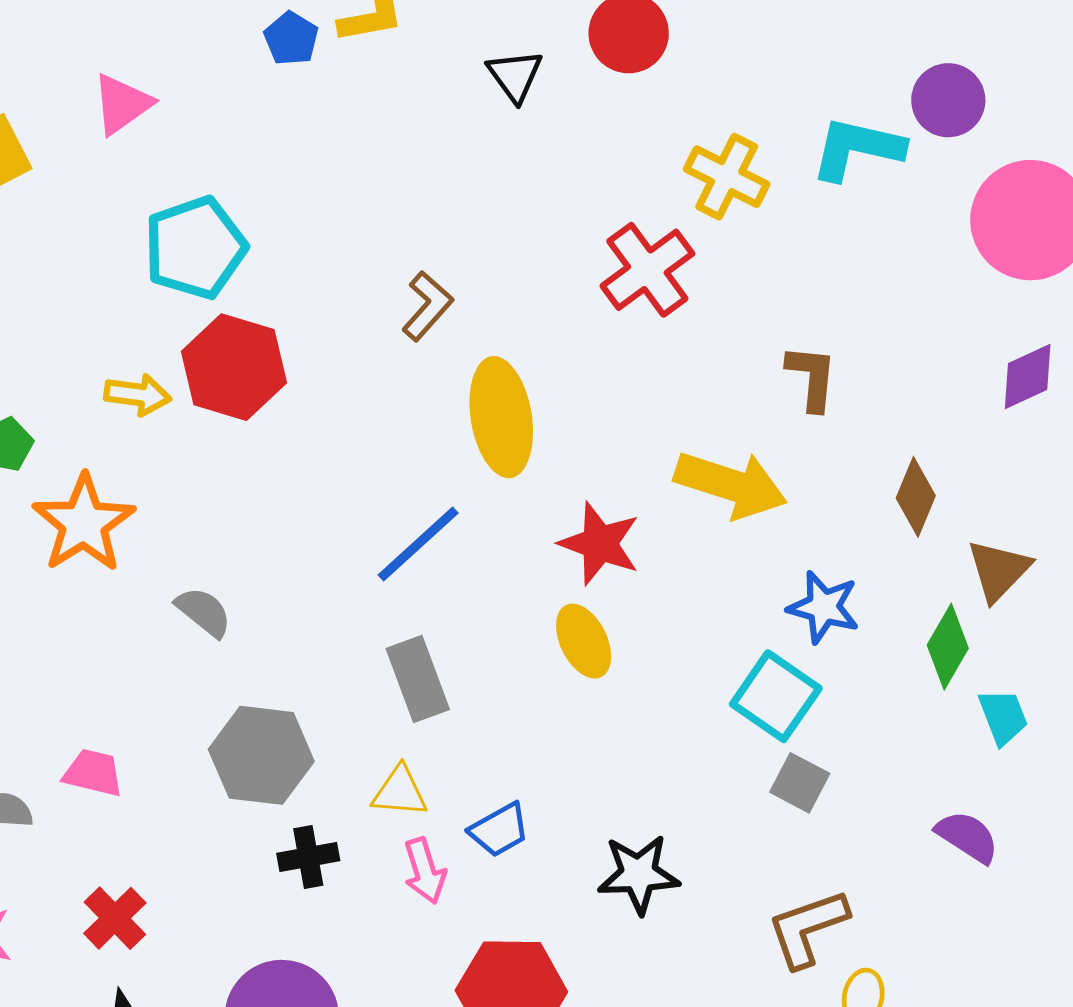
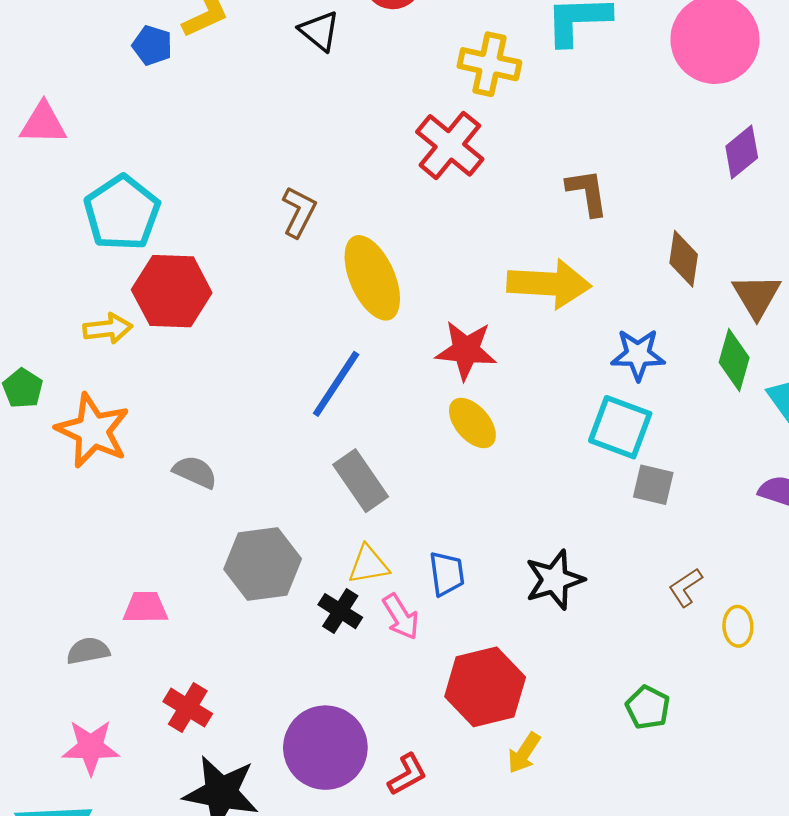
pink triangle: (122, 104) -> (43, 123), turned 51
blue trapezoid: (499, 830) -> (447, 574), turned -54
black cross: (308, 857) -> (340, 611), moved, turned -33
brown L-shape: (808, 928) -> (686, 587), size x0.6

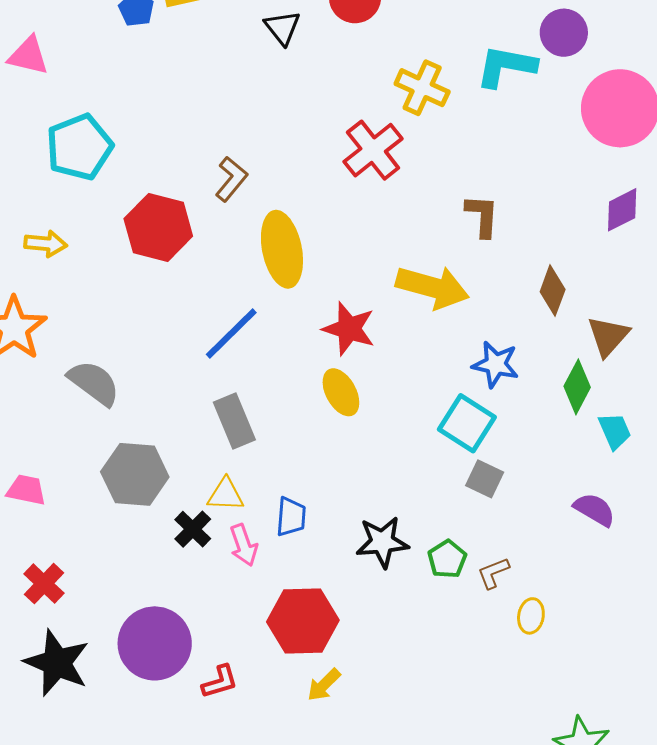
red hexagon: (172, 291) -> (158, 227), moved
gray semicircle: (195, 472) -> (94, 383), size x1.4
green pentagon: (648, 707) -> (447, 559), moved

